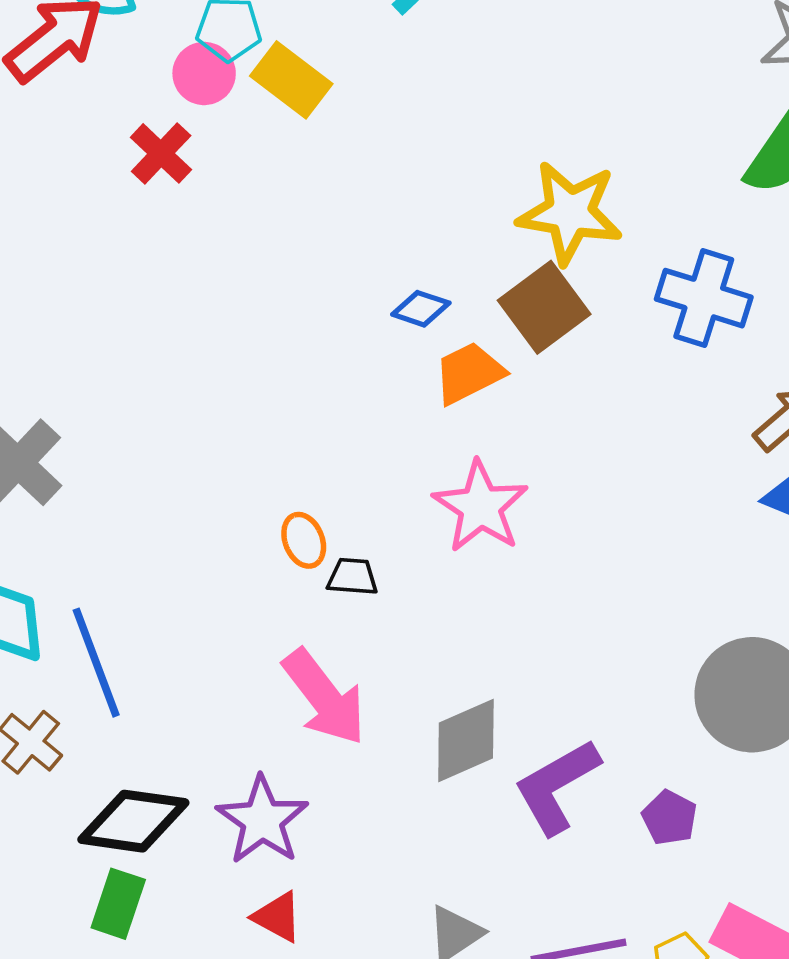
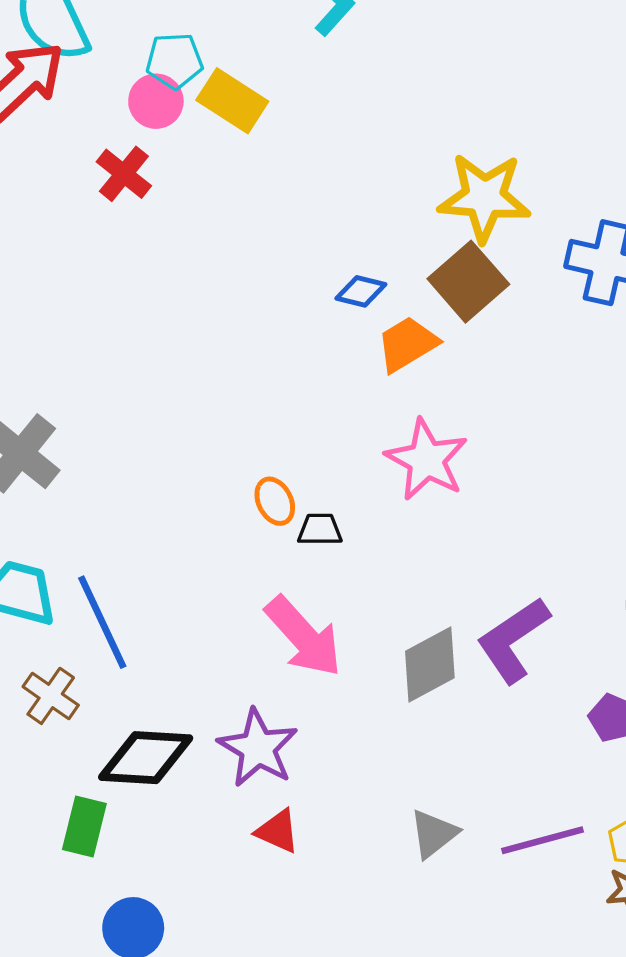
purple L-shape: (557, 786) -> (513, 640), moved
green rectangle: (118, 904) -> (84, 827), moved

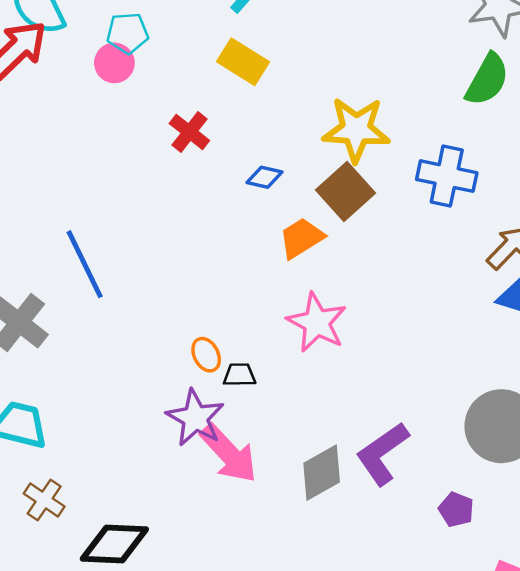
yellow rectangle: (232, 101) -> (243, 62), moved
red cross: (124, 174) -> (189, 132), moved
blue diamond: (361, 291) -> (264, 177), moved
blue line: (102, 622) -> (85, 264), moved
purple star: (258, 748) -> (195, 418), moved

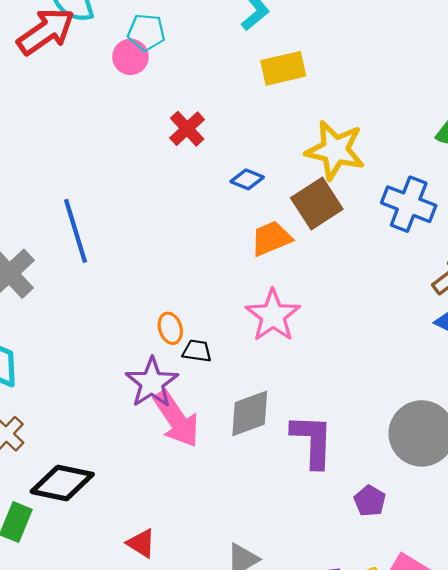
yellow rectangle: (243, 62) -> (283, 68), moved, turned -54
purple L-shape: (382, 454) -> (312, 441), turned 118
gray diamond: (322, 473) -> (250, 413), moved

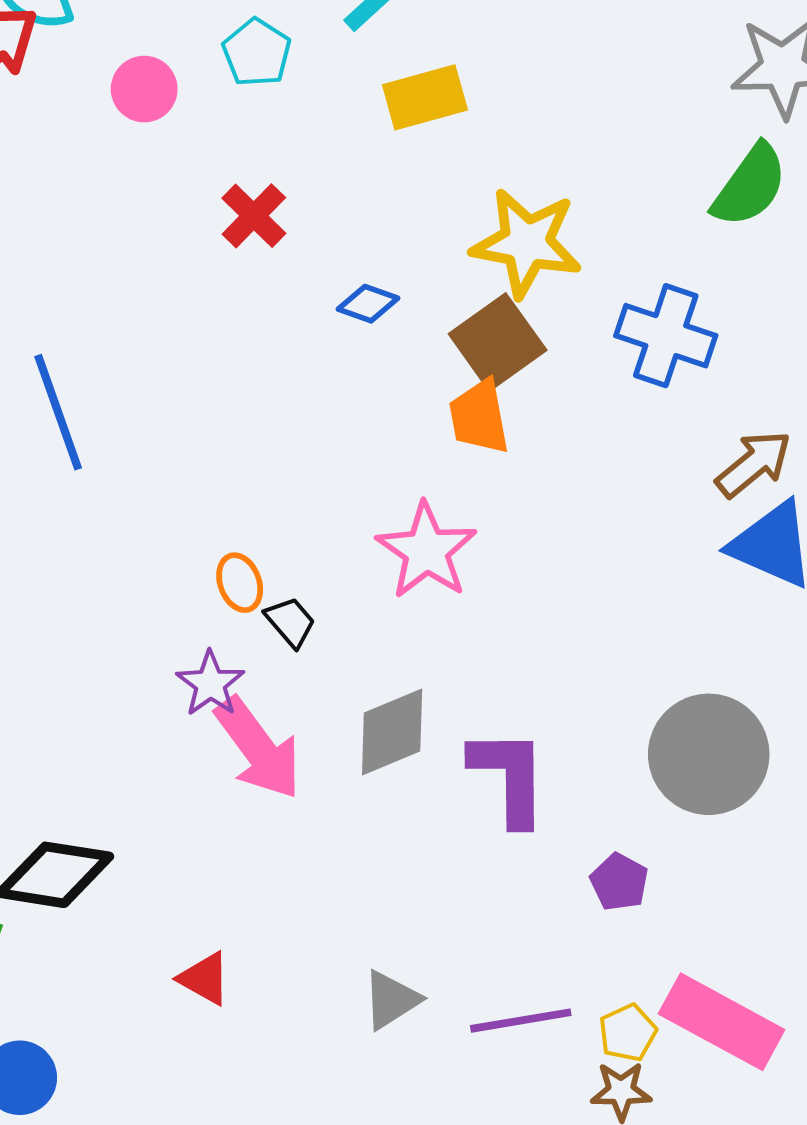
cyan pentagon: (146, 32) -> (257, 53), moved, turned 30
orange trapezoid: (271, 238) -> (479, 417), moved, turned -75
black trapezoid: (197, 351) -> (290, 622), turned 44
purple star: (152, 383) -> (210, 684), size x0.7

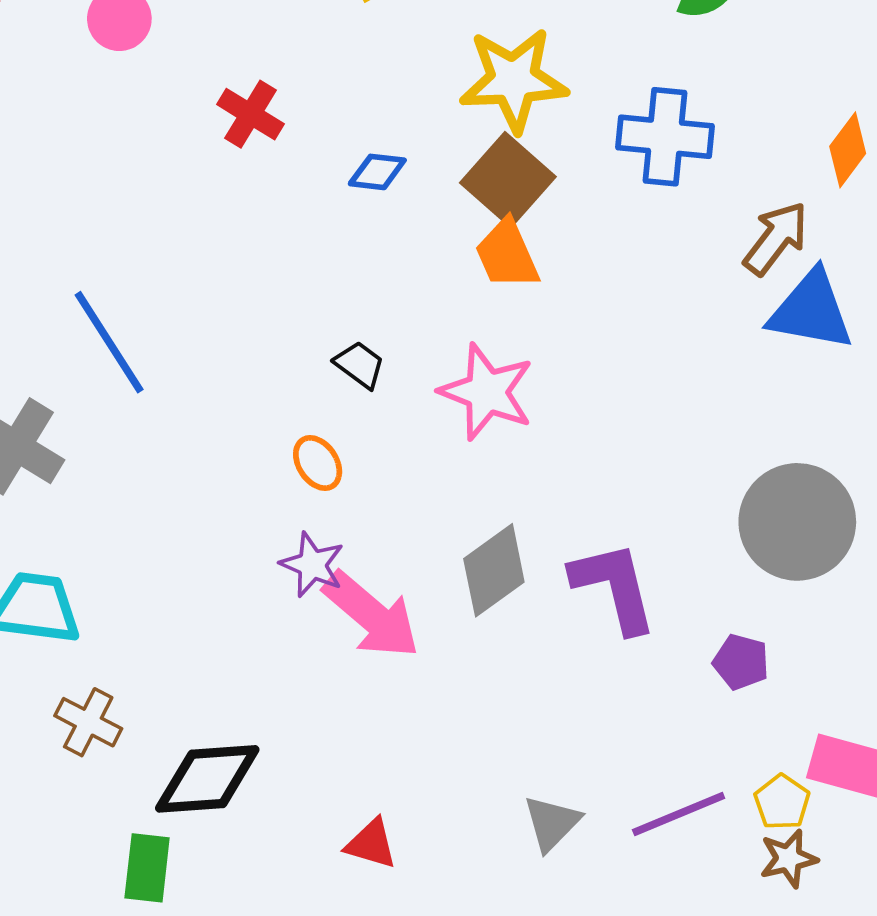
black trapezoid: (290, 622) -> (360, 365), moved

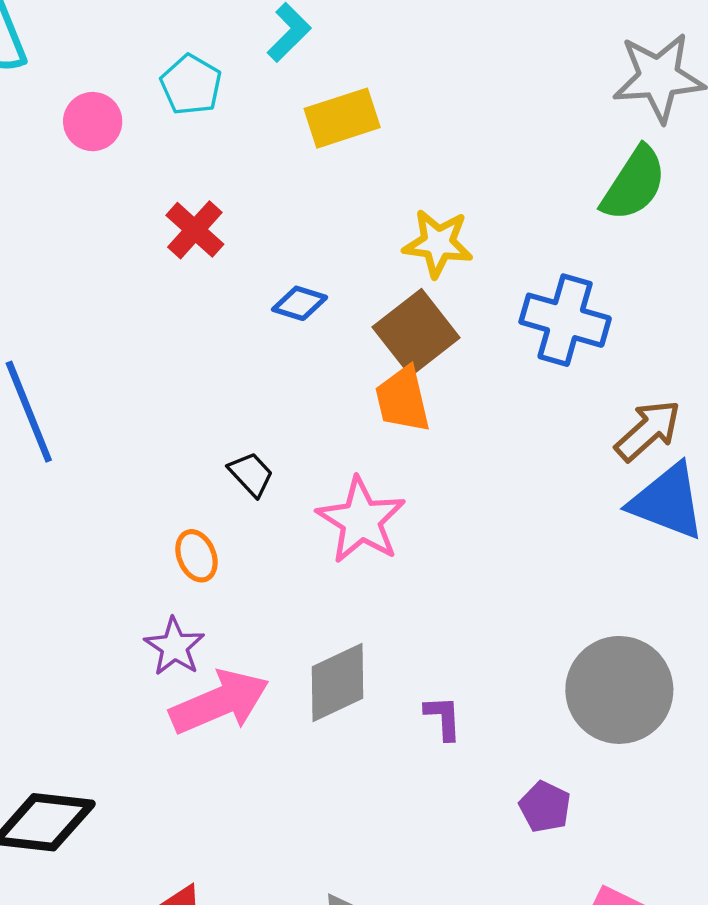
yellow star: (514, 80) -> (438, 243), size x0.7
purple L-shape: (614, 587) -> (443, 718), size x0.5
pink arrow: (371, 615) -> (219, 702), turned -74

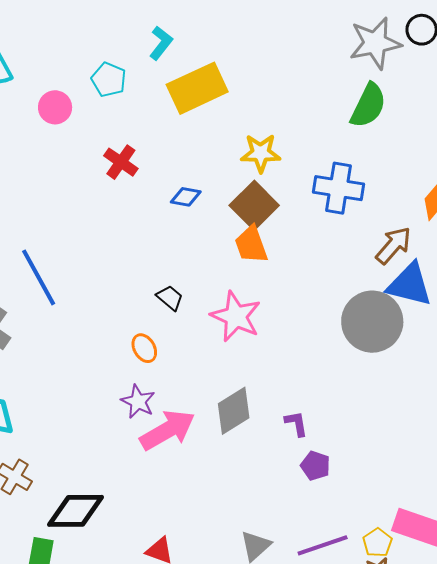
yellow rectangle: (342, 118) -> (197, 88), size x1.4
gray circle: (619, 690) -> (372, 322), moved
purple pentagon: (545, 807) -> (315, 466), moved

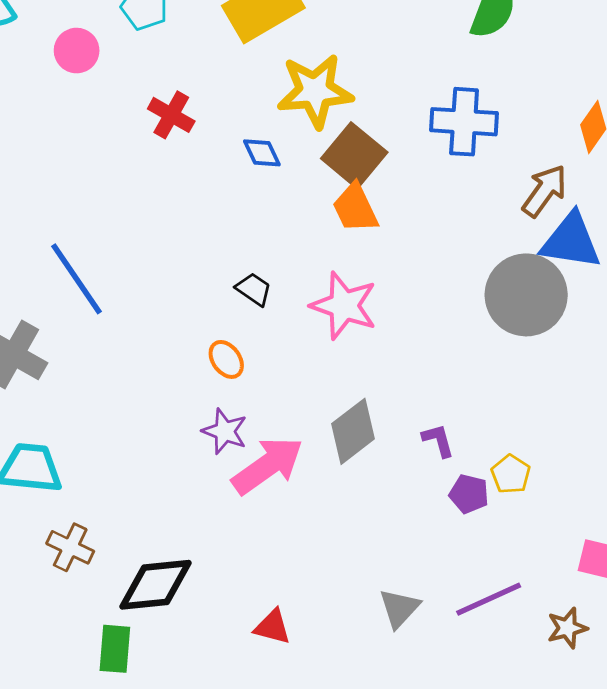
yellow star: (261, 153) -> (315, 91), moved, size x1.4
blue diamond: (186, 197) -> (262, 153), turned 60
yellow pentagon: (377, 543) -> (511, 474), moved

